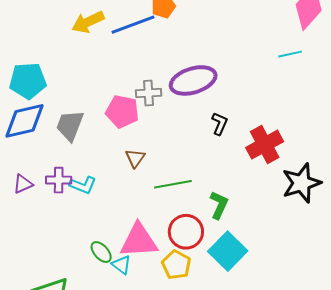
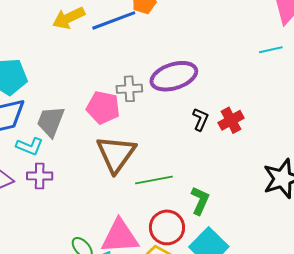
red cross: (265, 145) -> (231, 120), moved, size x0.7
brown triangle: (135, 158) -> (116, 154), size x2.0
cyan L-shape: (83, 185) -> (30, 146), moved

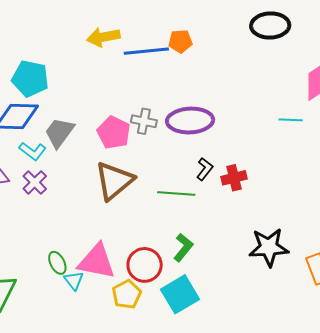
purple cross: (40, 176) -> (35, 182), turned 30
green line: (154, 180) -> (176, 194), moved

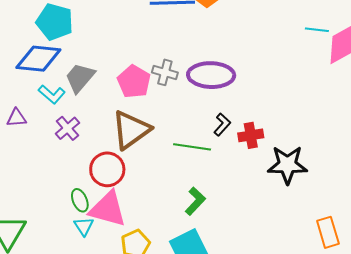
cyan line: (291, 120) -> (317, 30), moved
purple cross: (35, 182) -> (67, 128), moved
black star: (269, 247) -> (287, 165), moved
green ellipse: (57, 263) -> (80, 200), moved
red circle: (145, 265) -> (107, 169), moved

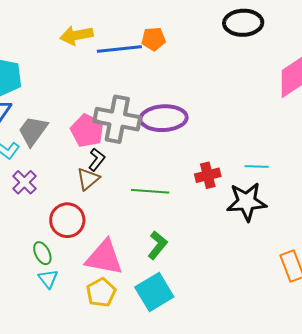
cyan line: (317, 30) -> (257, 167), moved
gray cross: (165, 72) -> (117, 119), size x1.8
black L-shape: (222, 125) -> (97, 160), moved
brown triangle: (131, 130) -> (88, 179), size x0.6
pink triangle: (108, 209) -> (104, 258), moved

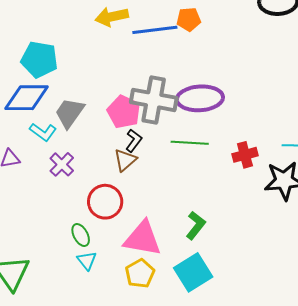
green line: (150, 191) -> (190, 143), moved

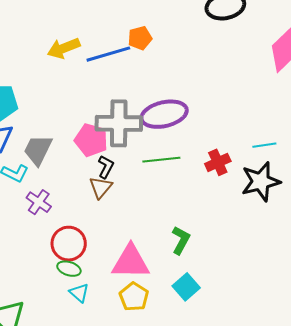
red circle: (105, 202) -> (69, 244), moved
green ellipse: (81, 235) -> (69, 269), turned -35
cyan square: (193, 272) -> (186, 287), size x0.7

